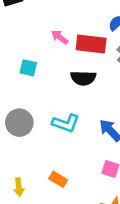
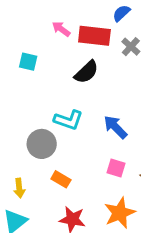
black semicircle: (83, 78) -> (86, 72), turned -45
gray circle: (19, 123) -> (42, 144), moved

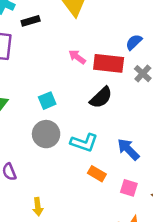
cyan square: (28, 62) -> (47, 101), moved, turned -36
gray circle: (42, 144) -> (46, 134), moved
orange rectangle: (61, 179) -> (97, 174), moved

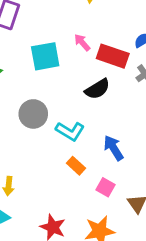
cyan square: (47, 101) -> (45, 56), moved, size x1.6

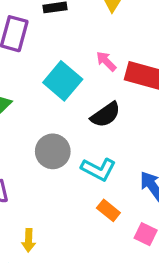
cyan square: (45, 56) -> (63, 81), turned -36
black semicircle: (97, 89) -> (106, 115), moved

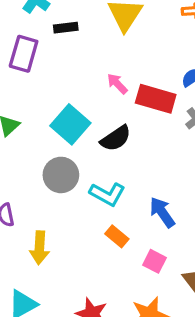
cyan square: (63, 81) -> (70, 124), moved
yellow arrow: (29, 240) -> (39, 248), moved, size x1.4

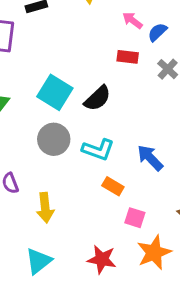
pink arrow: (117, 84) -> (132, 20), moved
red rectangle: (156, 99) -> (128, 57), size x0.6
pink square: (154, 261) -> (135, 218), moved

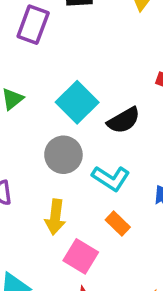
yellow arrow: (45, 208) -> (55, 217), moved
pink square: (135, 218) -> (81, 256), moved, size x1.4

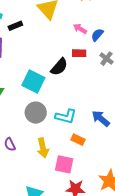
black semicircle: (124, 120) -> (59, 67), moved

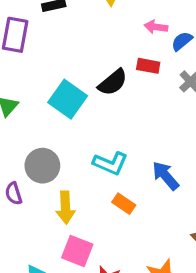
pink arrow: (80, 29) -> (156, 27), turned -32
gray circle: (36, 113) -> (42, 166), moved
pink square: (64, 164) -> (77, 251), moved

